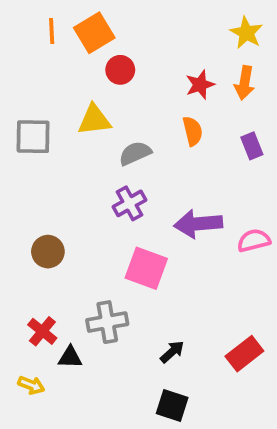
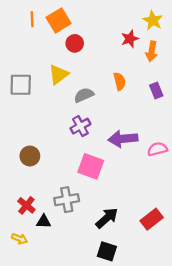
red star: (200, 85) -> (130, 39), moved
yellow triangle: (94, 120) -> (59, 74), turned -30
black arrow: (172, 352) -> (107, 218), size x1.5

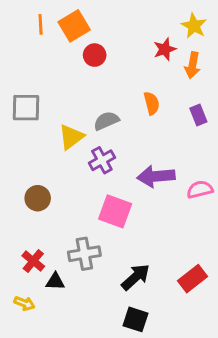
yellow triangle: (59, 74) -> (71, 137), moved

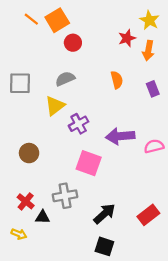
orange line: (41, 24) -> (31, 19), turned -49
gray semicircle: (106, 121) -> (65, 79), moved

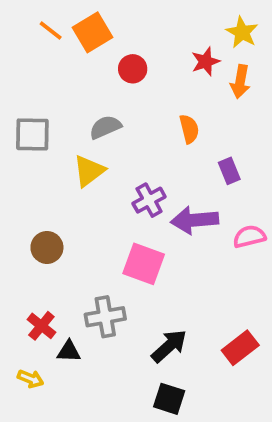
red circle: (73, 43) -> (133, 69), moved
purple rectangle: (153, 89) -> (229, 171), moved
purple cross: (79, 124) -> (149, 200), moved

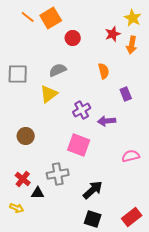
purple arrow: (195, 220) -> (107, 121), size x0.7
pink semicircle: (249, 237) -> (131, 156), moved
red rectangle: (240, 348) -> (132, 217), moved

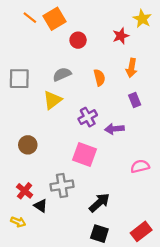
orange arrow: (132, 45) -> (131, 68), moved
orange semicircle: (104, 71) -> (99, 78), moved
black triangle: (38, 193) -> (41, 206), turned 32

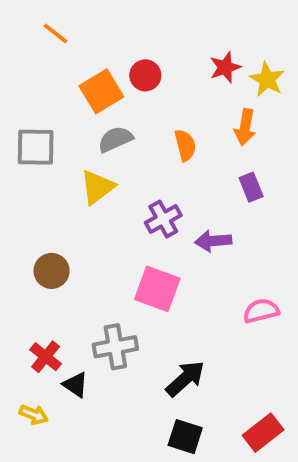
orange square: (55, 19) -> (101, 91), moved
yellow star: (142, 19) -> (267, 79), moved

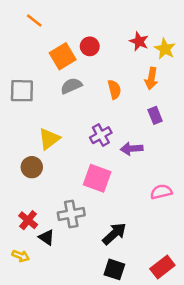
red star: (225, 67) -> (139, 41), turned -30
yellow triangle: (97, 187) -> (49, 139), moved

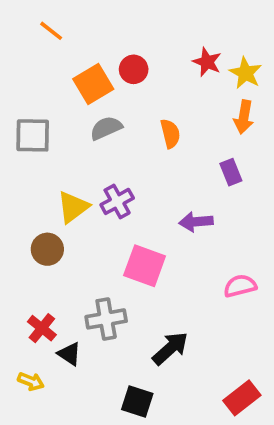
orange arrow: (151, 78) -> (244, 117), moved
purple cross: (101, 135) -> (117, 201), moved
black square: (114, 269) -> (137, 402), moved

